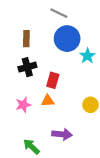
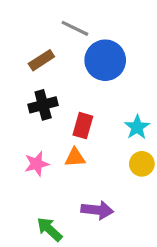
gray line: (59, 13) -> (75, 28), moved
brown rectangle: (26, 39) -> (41, 60), turned 56
cyan star: (87, 56) -> (137, 127), moved

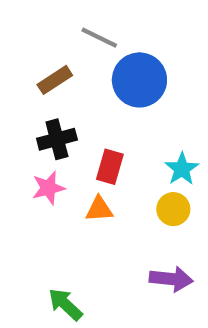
pink star: (37, 164) -> (48, 188), moved
yellow circle: (142, 164) -> (173, 209), moved
purple arrow: (97, 210) -> (171, 279), moved

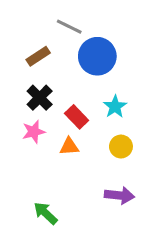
black cross: (57, 139) -> (40, 98), turned -30
red rectangle: (110, 167) -> (77, 117), turned -60
cyan star: (182, 169) -> (115, 107), moved

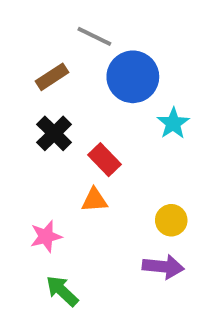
cyan star: (115, 107) -> (173, 123), moved
pink star: (34, 132) -> (46, 236), moved
yellow circle: (121, 147) -> (171, 220), moved

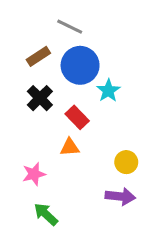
blue circle: (133, 77) -> (80, 65), moved
cyan star: (173, 123) -> (108, 91), moved

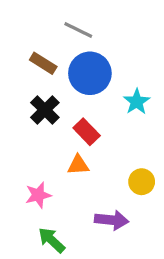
brown rectangle: (38, 56) -> (43, 63), turned 65
cyan star: (108, 91) -> (137, 102), moved
purple arrow: (120, 196) -> (112, 220), moved

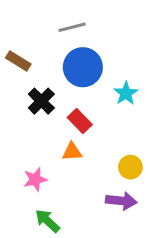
gray line: (78, 30) -> (72, 27), turned -40
brown rectangle: (43, 63) -> (18, 61), moved
purple arrow: (112, 220) -> (121, 201), moved

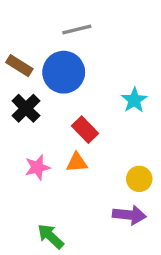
blue circle: (83, 67) -> (64, 72), moved
black cross: (41, 101) -> (26, 108), moved
pink star: (35, 179) -> (37, 167), moved

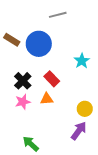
gray line: (77, 30) -> (58, 15), moved
black cross: (26, 108) -> (23, 81), moved
purple arrow: (129, 215) -> (79, 131), turned -60

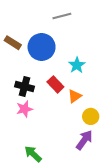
cyan star: (82, 61) -> (77, 65), moved
black cross: (23, 81) -> (24, 87), turned -30
orange triangle: (47, 99) -> (75, 96), moved, turned -32

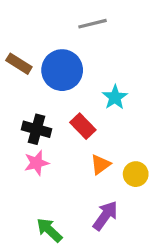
orange triangle: (75, 96) -> (100, 164), moved
purple arrow: (84, 140) -> (105, 216), moved

